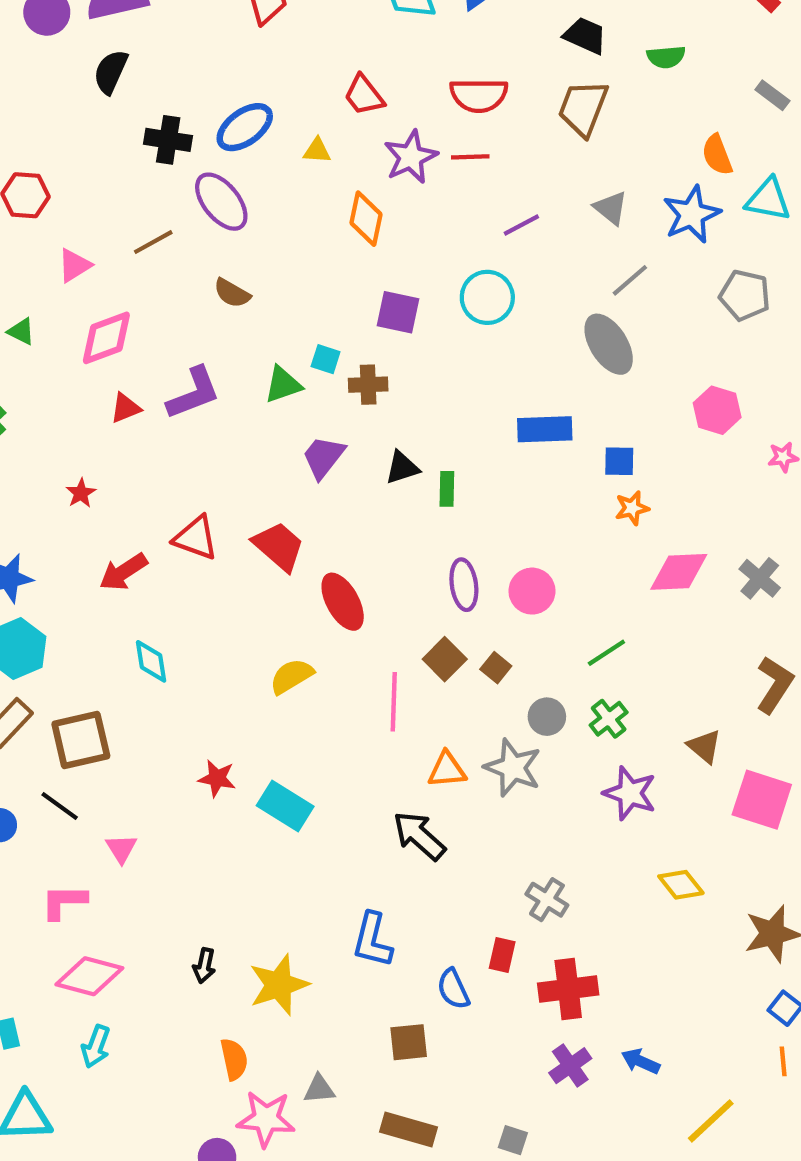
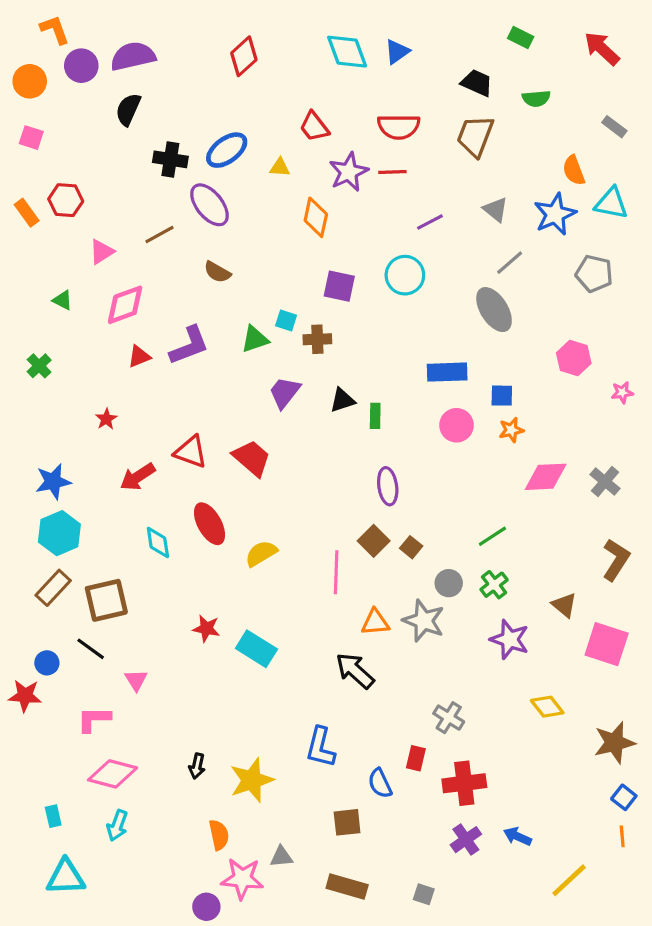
pink circle: (532, 591) -> (457, 425), moved
red ellipse: (343, 602) -> (209, 524), moved

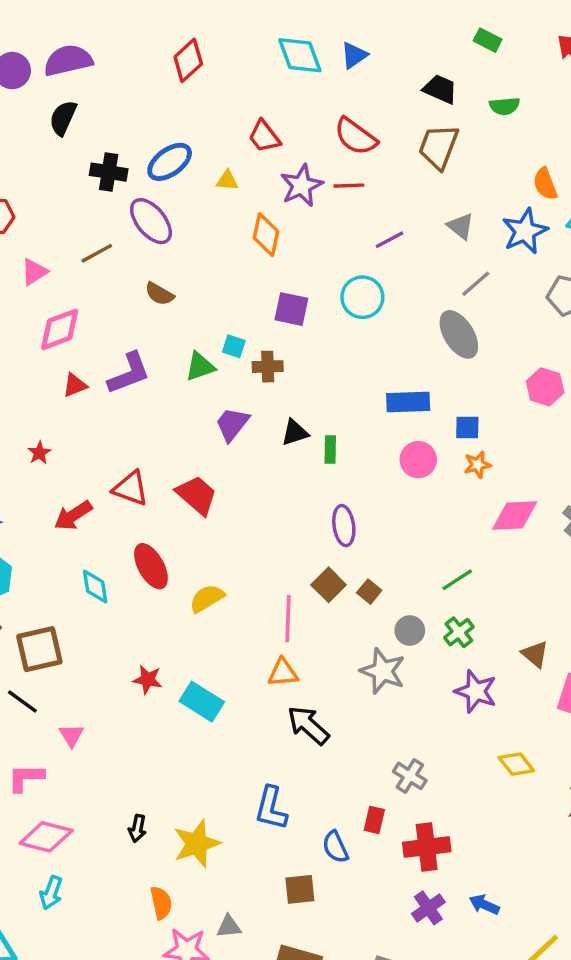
red semicircle: (399, 127) -> (356, 137), turned 36
orange triangle: (375, 622) -> (283, 673), moved

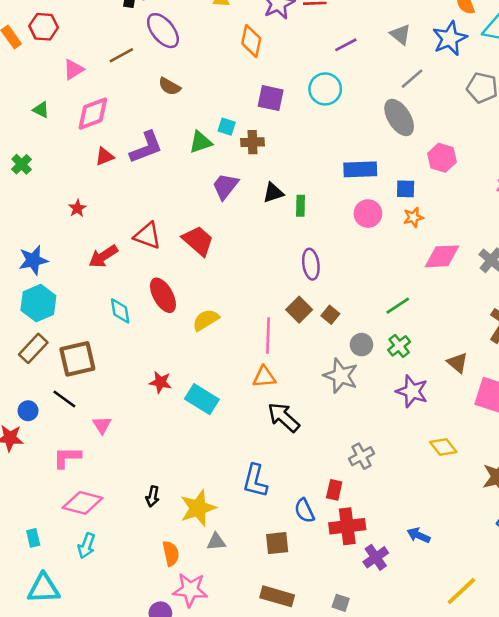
pink hexagon: (545, 387) -> (442, 158), moved
gray cross: (410, 776) -> (361, 456), turned 30
red cross: (427, 847) -> (347, 526), moved
blue arrow: (484, 905) -> (419, 535), moved
gray triangle: (229, 927) -> (216, 542), moved

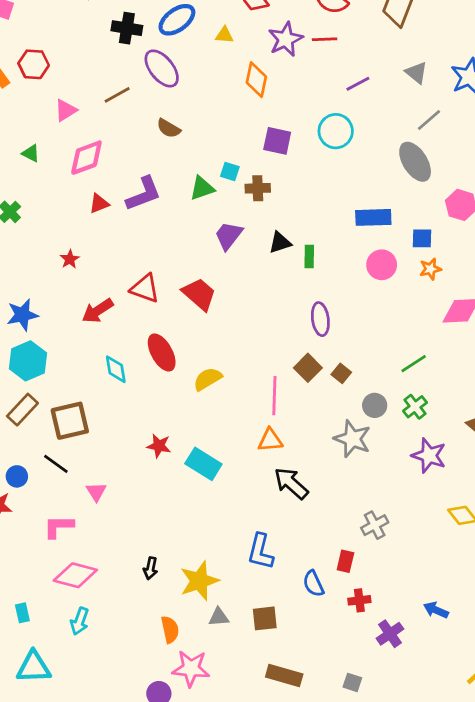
red cross: (347, 526) -> (359, 600), size x0.6
brown square: (277, 543) -> (265, 618), moved

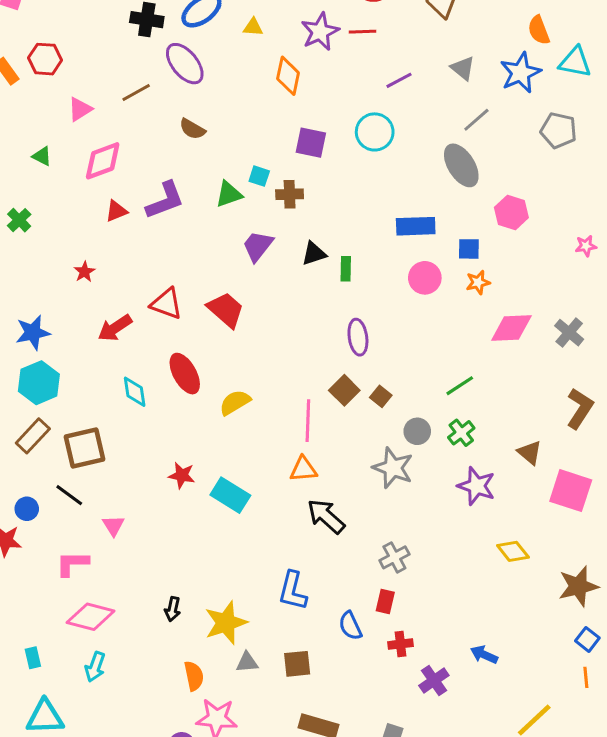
gray cross: (375, 525) -> (394, 557), moved

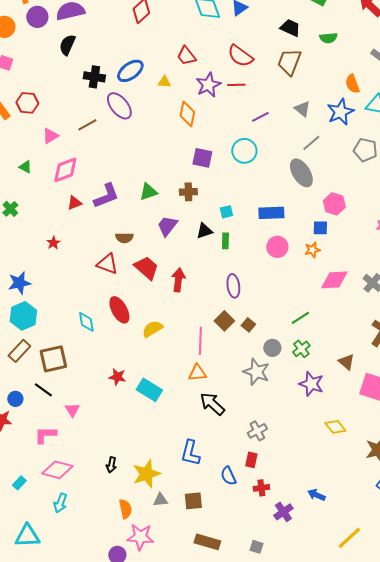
brown semicircle: (192, 129) -> (124, 238), moved, turned -30
cyan square: (259, 176) -> (226, 212), moved, turned -32
blue square: (469, 249) -> (320, 228), moved
red arrow: (115, 328) -> (178, 280), moved, turned 130
cyan rectangle: (33, 658) -> (19, 483), moved, turned 56

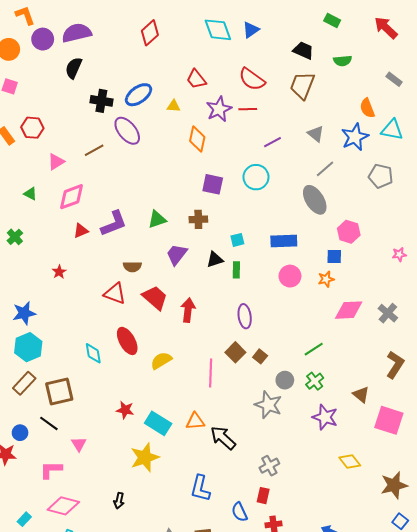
orange triangle: (197, 373) -> (195, 421), moved
yellow star: (146, 474) -> (145, 457), moved

